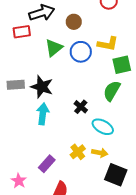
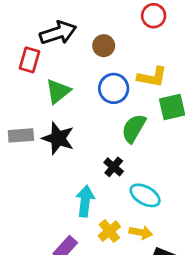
red rectangle: (22, 32) -> (30, 60), turned -66
green triangle: (54, 48) -> (58, 91), moved
green semicircle: (112, 91) -> (134, 128), moved
cyan arrow: (43, 114) -> (85, 201), moved

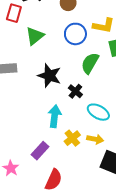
black star: (58, 138) -> (49, 76), moved

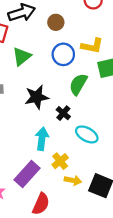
black star: (49, 76) -> (37, 97), turned -30
yellow arrow: (95, 139) -> (73, 180), moved
purple rectangle: (40, 151) -> (27, 174), size x1.4

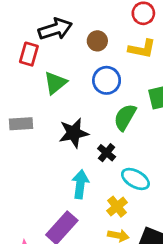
yellow L-shape: (92, 46) -> (142, 49), moved
yellow cross: (60, 161) -> (117, 207), moved

